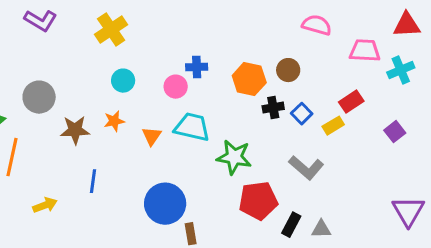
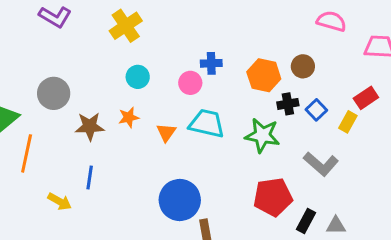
yellow rectangle: (333, 126) -> (348, 122), turned -30
green star: (234, 157) -> (262, 135), moved
blue line: (93, 181) -> (90, 177), moved
yellow arrow: (45, 205) -> (60, 202), turned 50

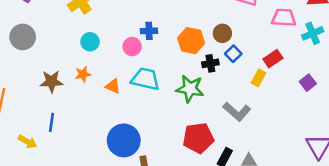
gray circle: (54, 93) -> (23, 37), moved
blue square: (316, 110) -> (233, 54), moved
orange triangle: (166, 132) -> (113, 86), turned -42

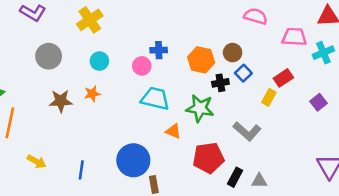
gray circle: (23, 37) -> (49, 56), moved
orange triangle: (113, 86) -> (173, 131), moved
blue line: (52, 122) -> (81, 170), moved

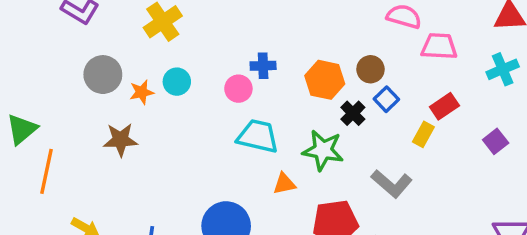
pink trapezoid: (294, 37) -> (439, 46), moved
black cross: (220, 83) -> (353, 113), turned -35
orange star: (92, 94) -> (142, 92), moved
orange triangle: (173, 131) -> (284, 184), turned -35

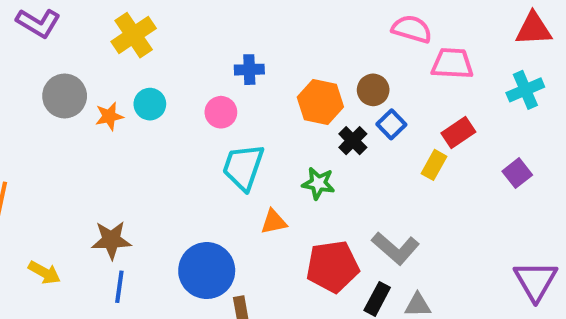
blue cross: (263, 66) -> (249, 70), moved
cyan trapezoid: (258, 136) -> (243, 167), turned -84
brown star: (120, 140) -> (111, 240), moved
green star: (323, 150) -> (318, 183), size x0.7
gray L-shape: (392, 184) -> (395, 248), moved

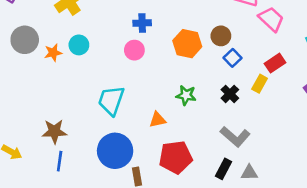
pink trapezoid: (452, 63) -> (271, 19), turned 40
pink circle: (221, 112) -> (134, 50), moved
black cross: (353, 141) -> (230, 94), moved
cyan trapezoid: (243, 167) -> (111, 100), moved
red pentagon: (333, 266) -> (176, 157), moved

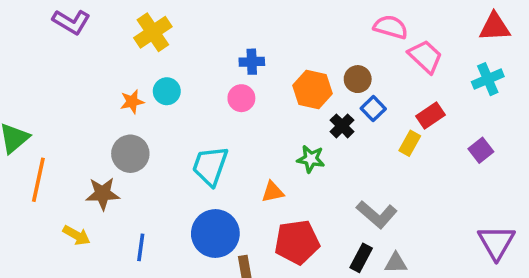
gray circle: (25, 40) -> (130, 154), moved
black cross: (230, 94) -> (342, 126), moved
brown star: (54, 131) -> (103, 194), moved

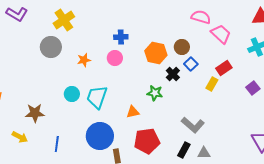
cyan circle: (167, 91) -> (72, 94), moved
orange star: (132, 102) -> (84, 60), moved
gray circle: (130, 154) -> (51, 47), moved

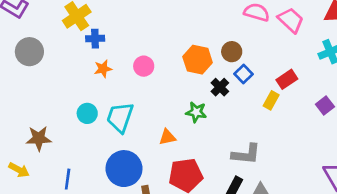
pink trapezoid: (221, 34) -> (291, 20), moved
blue cross: (121, 37) -> (95, 39), moved
gray circle: (51, 47) -> (29, 52), moved
gray L-shape: (193, 125) -> (246, 154), turned -35

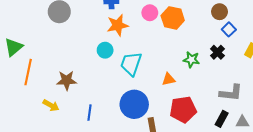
orange hexagon: (198, 60) -> (173, 18), moved
pink circle: (144, 66) -> (150, 13), moved
orange star: (103, 69) -> (118, 25), size x1.5
black cross: (220, 87) -> (217, 52), moved
cyan circle: (87, 113) -> (105, 50), moved

